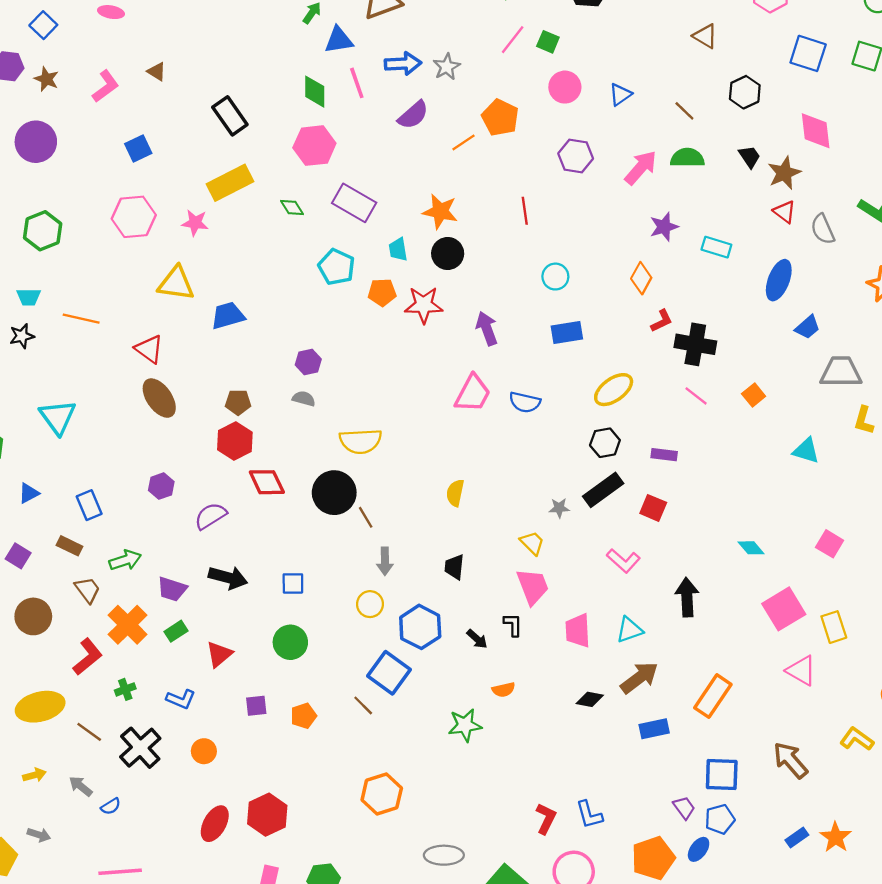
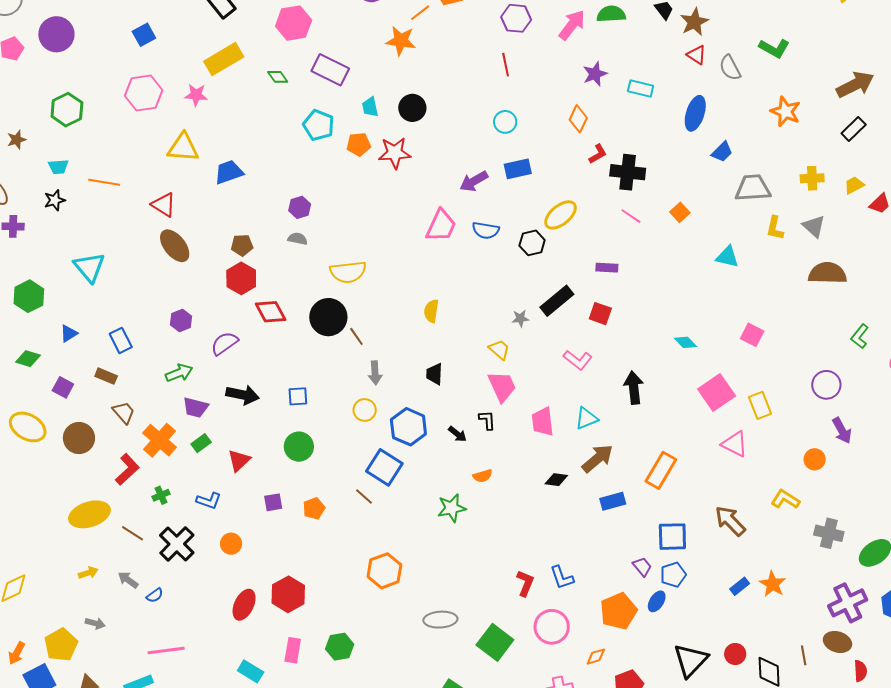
orange star: (440, 211) -> (401, 41), moved
red line: (525, 211) -> (506, 65), moved
purple arrow: (487, 328) -> (474, 181), moved, turned -96
black hexagon: (605, 443) -> (532, 243), moved
green arrow: (125, 560) -> (179, 373), moved

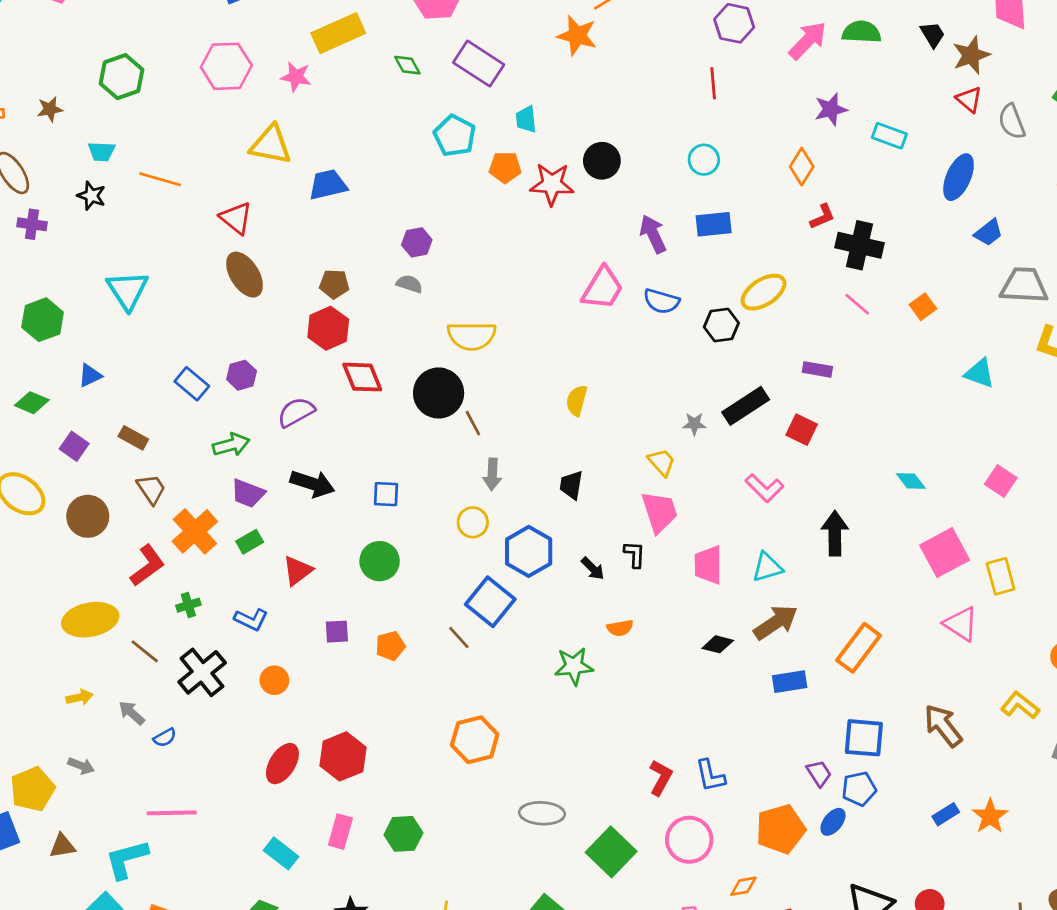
black circle: (412, 108) -> (602, 161), moved
purple arrow: (474, 181) -> (653, 234), turned 88
black star: (55, 200) -> (91, 196), turned 30
blue rectangle: (121, 340) -> (192, 384), moved, turned -30

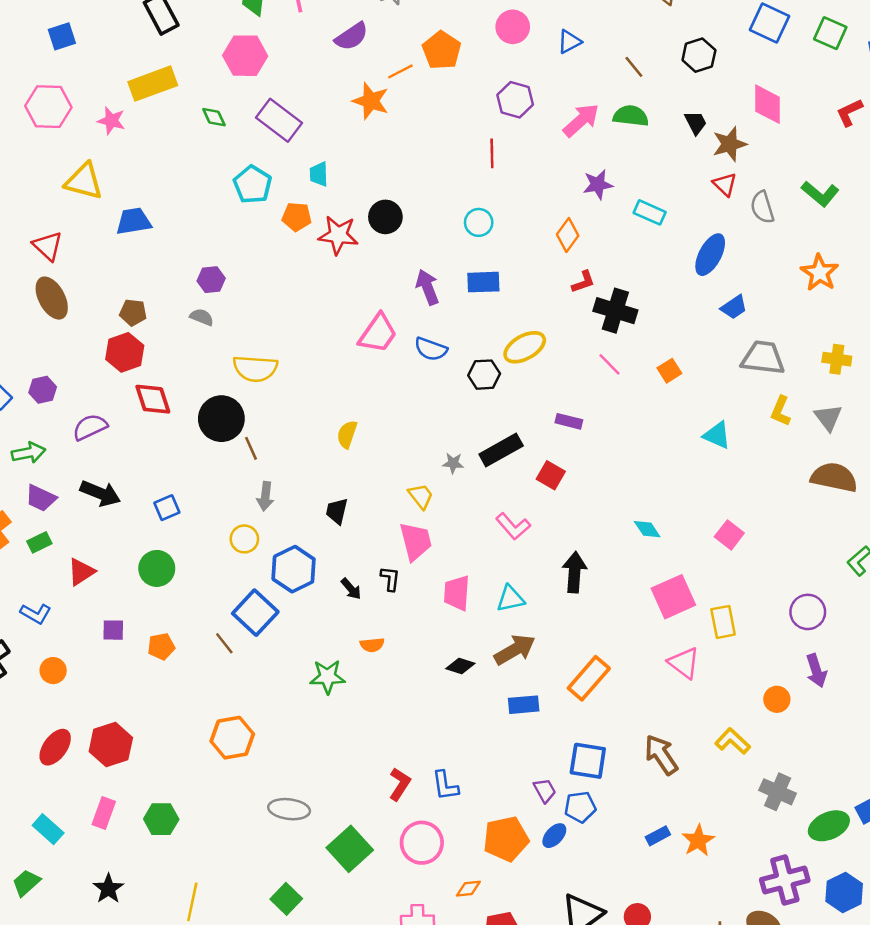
blue square: (386, 494) -> (167, 508), turned -30

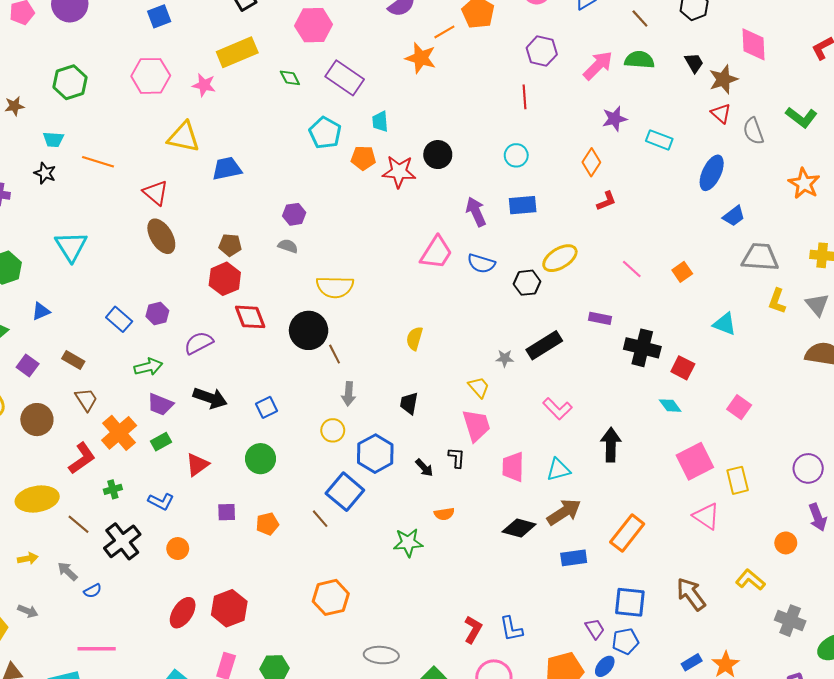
black cross: (615, 311) -> (642, 348), moved
red square: (551, 475) -> (683, 368), moved
black diamond: (460, 666) -> (519, 528), size x1.4

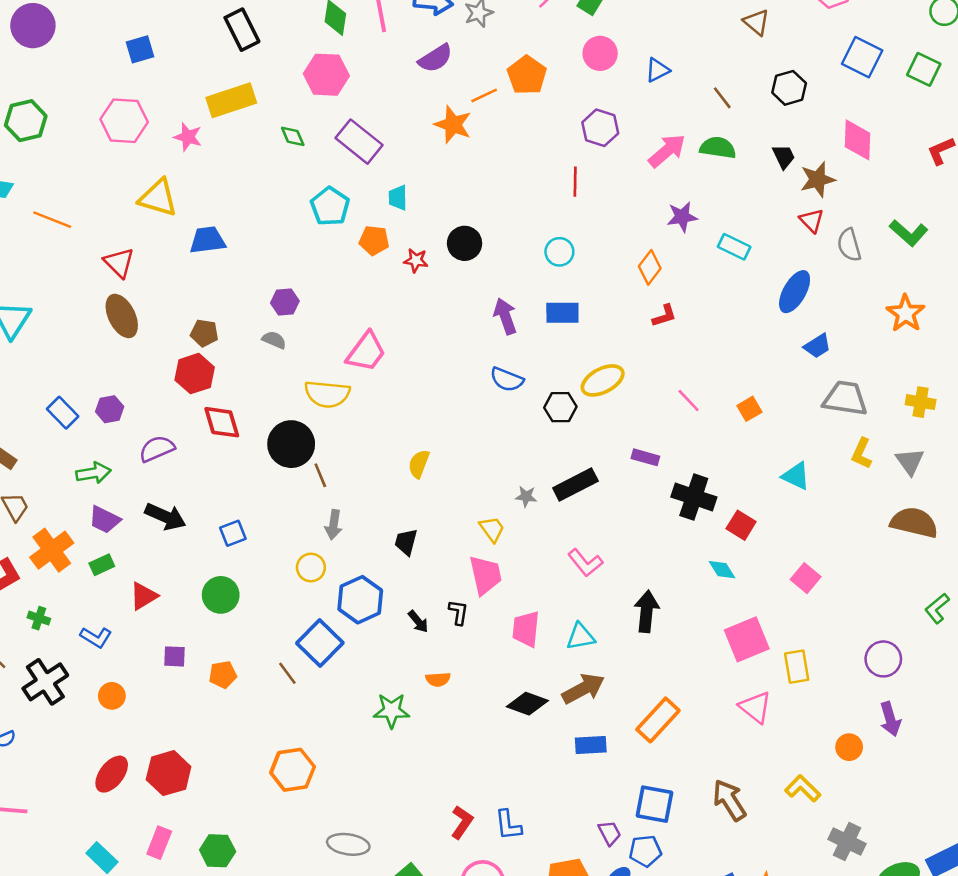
red star: (399, 172) -> (416, 260), size x0.6
pink trapezoid: (436, 253) -> (366, 352), moved
green cross: (113, 489) -> (39, 618), turned 30

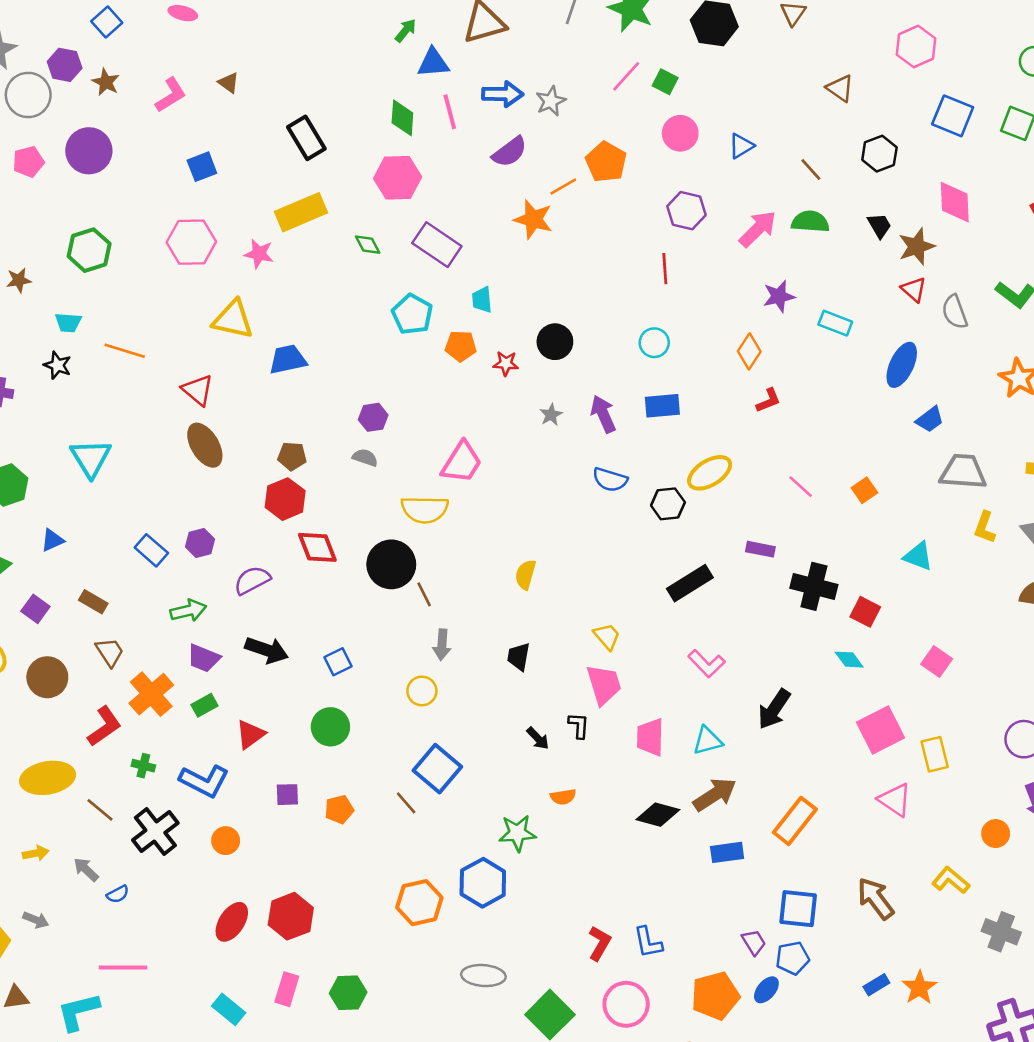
gray star: (526, 497) -> (551, 415), moved, turned -30
blue hexagon: (360, 600) -> (483, 883), moved
black arrow: (647, 611) -> (774, 709), turned -147
blue L-shape: (96, 637) -> (204, 781), size x1.5

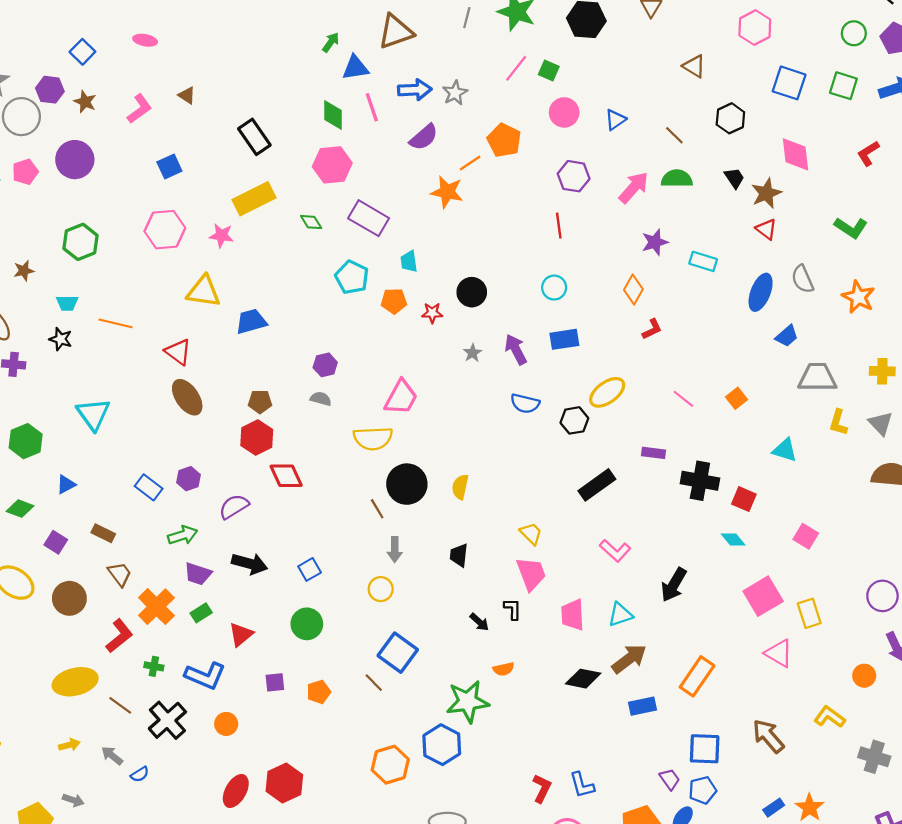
gray semicircle: (955, 312) -> (802, 279), moved
black circle: (391, 564) -> (407, 484), moved
green star: (517, 833) -> (468, 702), size x1.4

